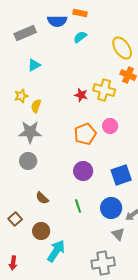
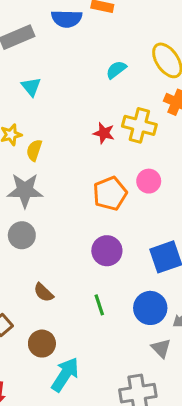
cyan semicircle: (80, 37) -> (116, 70), moved
cyan triangle: (34, 65) -> (31, 87), turned -40

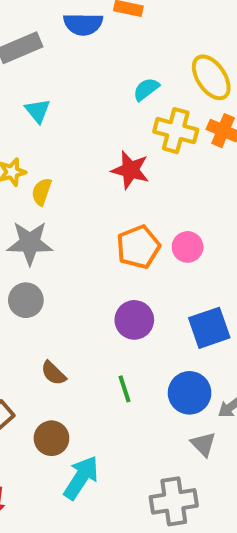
yellow cross: (139, 125) -> (176, 131), moved
red star: (104, 133) -> (130, 170), size x1.4
pink circle: (149, 181) -> (188, 247), moved

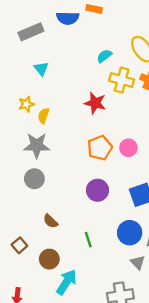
green line: (124, 389) -> (88, 240), moved

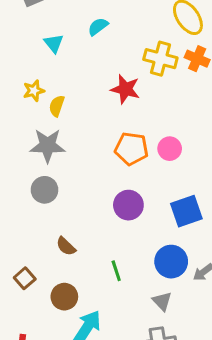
cyan semicircle: (104, 56) -> (98, 27), moved
orange pentagon: (100, 148) -> (131, 149), turned 30
gray triangle: (138, 263) -> (162, 301), moved

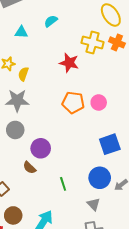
cyan triangle: (54, 43) -> (21, 32), turned -48
purple circle: (128, 205) -> (41, 148), moved
brown circle: (64, 297) -> (13, 215), moved

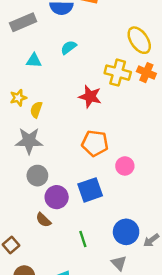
pink circle: (99, 102) -> (125, 166), moved
gray circle: (15, 130) -> (37, 176), moved
blue square: (110, 144) -> (90, 190), moved

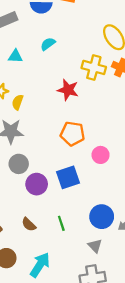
brown semicircle: (43, 220) -> (29, 224), moved

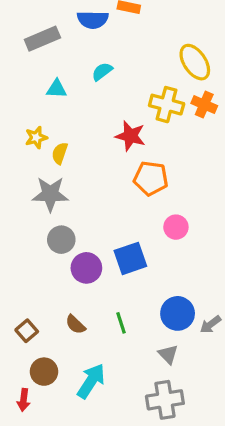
orange pentagon: (72, 134) -> (151, 178), moved

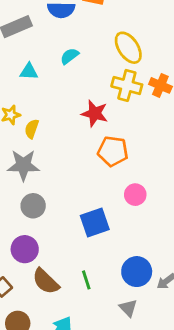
yellow ellipse: (195, 62) -> (128, 48), moved
purple circle: (86, 268) -> (25, 249), moved
brown semicircle: (75, 324) -> (46, 281), size x1.5

